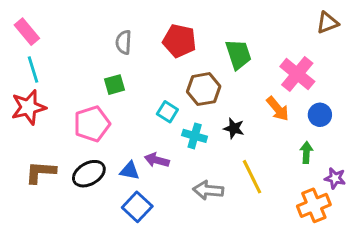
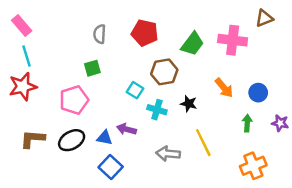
green trapezoid: (238, 54) -> (192, 44), turned 55
pink cross: (297, 74) -> (233, 40), moved, turned -32
purple star: (335, 178) -> (280, 123), moved

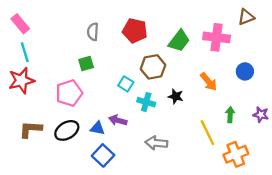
blue circle: (258, 93) -> (245, 71), moved
yellow line: (203, 143) -> (207, 133), moved

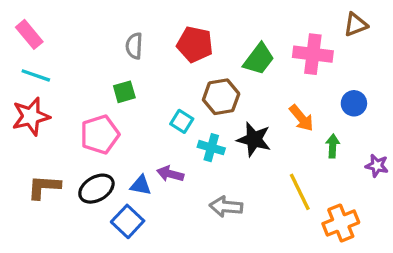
cyan line: (25, 52) -> (36, 75), turned -54
black star: (176, 96) -> (254, 139), size x1.5
green arrow: (230, 115) -> (333, 146), moved
blue square: (103, 155) -> (128, 221), moved

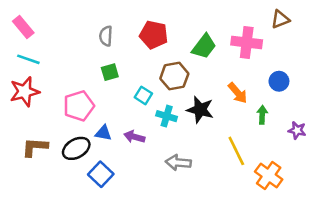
green square: (124, 92) -> (110, 72), moved
blue triangle: (141, 185) -> (103, 133), moved
orange cross: (341, 223) -> (269, 176), turned -32

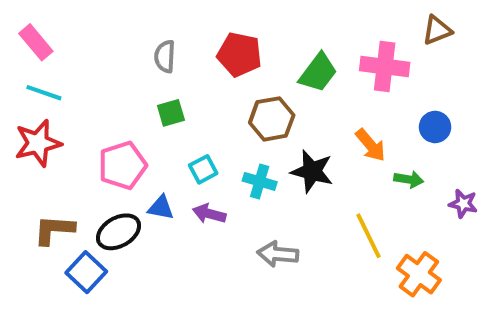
cyan square: (143, 95) -> (203, 169), moved, turned 30
green arrow: (262, 115) -> (409, 179), turned 96
blue square: (101, 174) -> (86, 272), moved

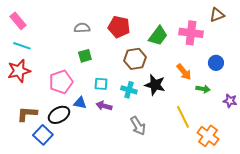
gray semicircle: (165, 56) -> (82, 28), turned 84
cyan square: (203, 169) -> (101, 84), turned 32
gray arrow: (278, 254) -> (138, 126), turned -126

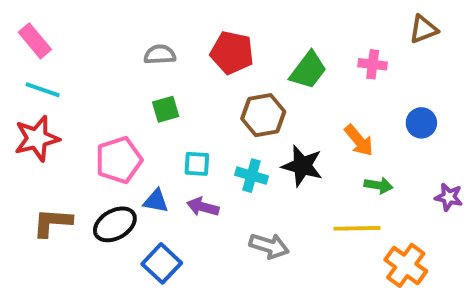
pink cross: (191, 33) -> (373, 64), size x0.6
green arrow: (203, 89) -> (378, 185), moved
yellow line: (183, 117) -> (357, 228), turned -65
gray arrow: (138, 126) -> (269, 246), turned -42
blue square: (43, 135) -> (162, 263), moved

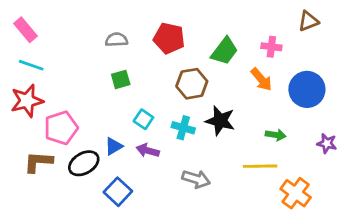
blue circle: (421, 123) -> (307, 89), size x1.6
orange arrow: (359, 140) -> (261, 79), moved
pink pentagon: (119, 160) -> (61, 128), moved
cyan square: (197, 164) -> (143, 119), turned 30
blue triangle: (156, 201) -> (114, 146), turned -42

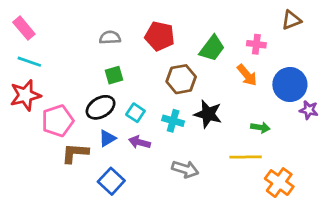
purple star: (327, 143) -> (309, 110), moved
brown L-shape: (38, 162) -> (75, 153), moved
black ellipse: (84, 163) -> (101, 107), moved

